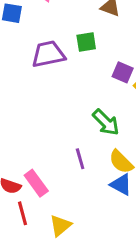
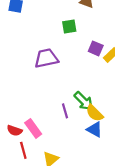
purple trapezoid: (48, 54) -> (46, 58), moved
green arrow: (106, 122) -> (84, 101), moved

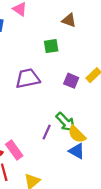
purple square: (96, 48) -> (71, 81), moved
purple line: (65, 111) -> (47, 132), turned 40

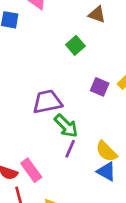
green square: (51, 46) -> (75, 45), turned -32
purple trapezoid: (28, 78) -> (47, 102), moved
green arrow: (66, 122) -> (66, 126), moved

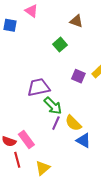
yellow semicircle: (106, 151) -> (73, 123), moved

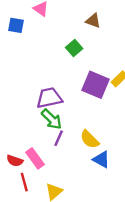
purple square: (78, 76) -> (95, 85), size x1.6
green arrow: (53, 106) -> (52, 119), moved
purple line: (56, 123) -> (59, 138), moved

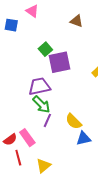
green square: (74, 48) -> (45, 49), moved
purple square: (95, 85) -> (59, 62), moved, turned -35
blue triangle: (101, 160) -> (84, 139), turned -42
red semicircle: (15, 161) -> (10, 140), turned -56

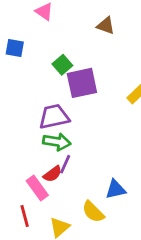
blue square: (11, 25) -> (15, 48), moved
green arrow: (41, 104) -> (57, 142), turned -36
yellow semicircle: (74, 121) -> (93, 212), moved
red semicircle: (10, 140) -> (53, 174), moved

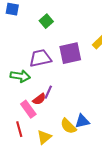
purple square: (82, 83) -> (70, 53), moved
green arrow: (57, 142) -> (20, 76), moved
blue triangle: (116, 189) -> (82, 121), moved

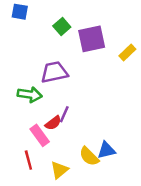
purple square: (70, 53) -> (92, 39), moved

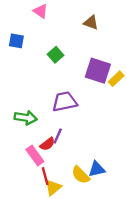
purple square: (92, 39) -> (98, 71), moved, turned 30
purple trapezoid: (54, 72) -> (65, 102), moved
red line: (28, 160) -> (45, 176), moved

